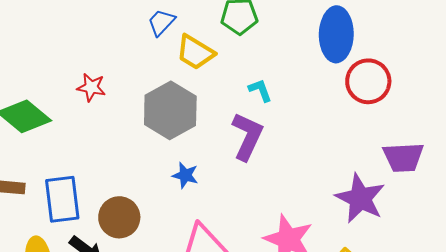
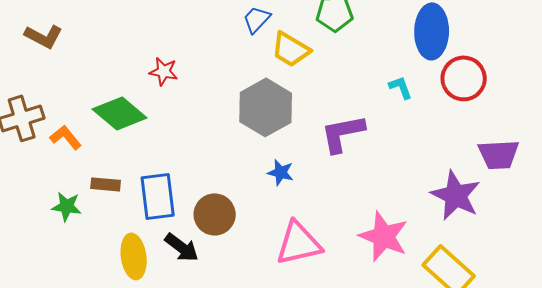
red star: (91, 87) -> (164, 71), moved
cyan L-shape: (260, 90) -> (401, 87), moved
purple L-shape: (247, 136) -> (343, 133), turned -126

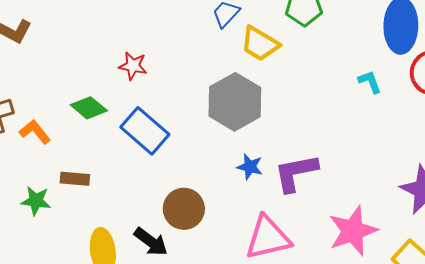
green diamond: (120, 113) -> (89, 108), size x0.7
purple L-shape: (343, 133) -> (296, 173), moved
blue rectangle: (158, 196) -> (145, 131), moved, turned -42
pink star: (384, 236) -> (353, 231), turned 30

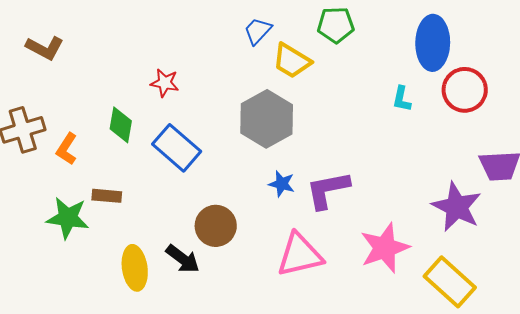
cyan L-shape: (370, 82) -> (402, 99), turned -148
green diamond: (89, 108) -> (121, 125), turned 60
orange L-shape: (35, 132) -> (67, 149), turned -108
green star: (36, 201) -> (68, 218), size x1.4

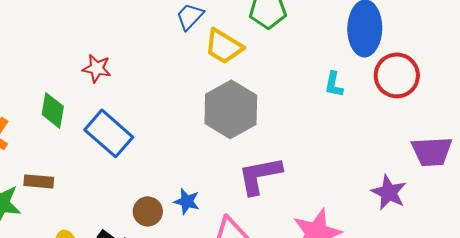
gray hexagon: (267, 119) -> (231, 109), moved
blue star: (282, 184) -> (187, 201), moved
purple star: (457, 207) -> (389, 192), size x0.7
brown circle: (216, 226) -> (148, 211), size x0.7

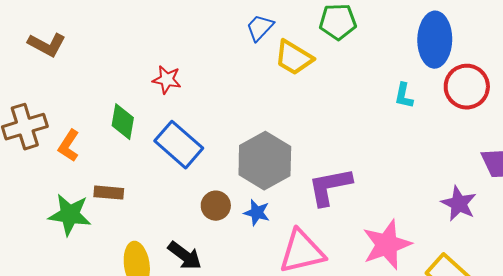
gray hexagon: (231, 109) -> (265, 161), moved
brown circle: (148, 211) -> (216, 206), moved

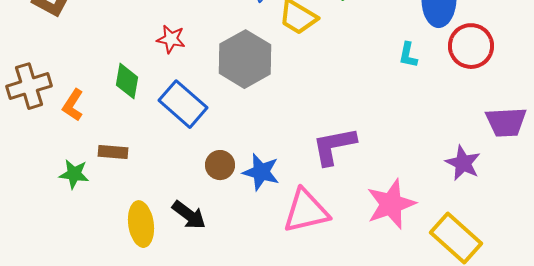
gray hexagon: (265, 161) -> (245, 59), moved
blue star: (257, 213) -> (261, 172), size x1.4
green star: (70, 215) -> (74, 174), size x0.7

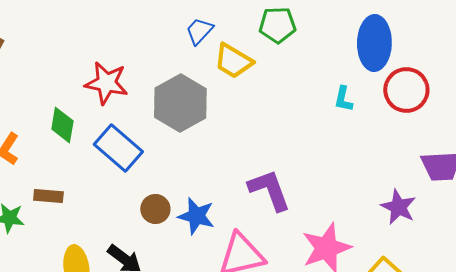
red star: (171, 39) -> (106, 83), size x1.5
purple L-shape: (334, 146) -> (269, 190), turned 81

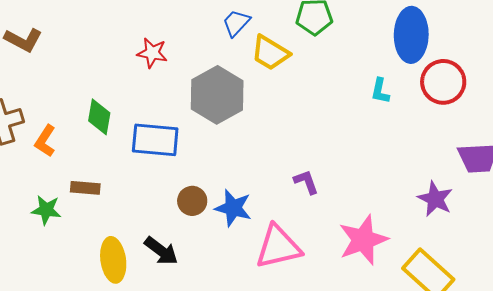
red star: (106, 83) -> (152, 53), moved, size x0.7
blue rectangle: (118, 148) -> (155, 140), turned -36
purple L-shape: (269, 190) -> (306, 182), size x0.6

